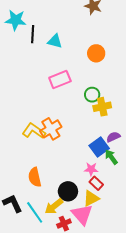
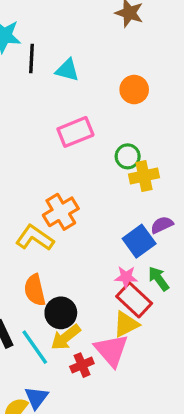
yellow L-shape: (34, 131) -> (35, 238), moved
green arrow: (111, 157) -> (159, 279), moved
red rectangle: (96, 183) -> (134, 300), size x1.5
black circle: (68, 191) -> (61, 313), moved

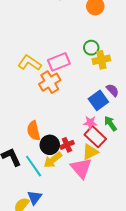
pink rectangle: (75, 132) -> (59, 62), moved
purple semicircle: (162, 225) -> (112, 90), turned 72
yellow L-shape: (35, 238) -> (29, 63), moved
red cross: (82, 365) -> (67, 145), moved

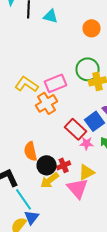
green circle: (91, 48) -> (88, 69), size x1.5
red rectangle: (95, 137) -> (76, 129), moved
cyan line: (34, 166) -> (24, 199), moved

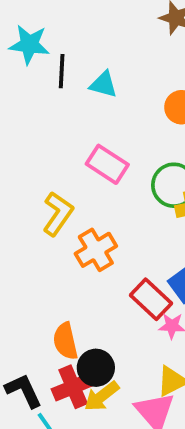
pink rectangle: (56, 83) -> (107, 164), moved, turned 55
yellow L-shape: (27, 84) -> (58, 214), turned 90
red cross: (64, 165) -> (73, 387), moved, size x1.5

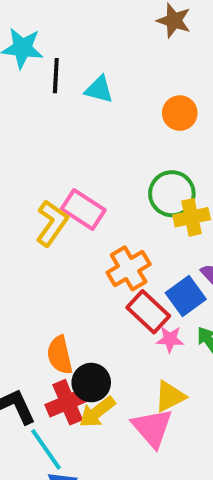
pink rectangle: (107, 164) -> (83, 209), moved
orange cross: (96, 250) -> (129, 268), moved

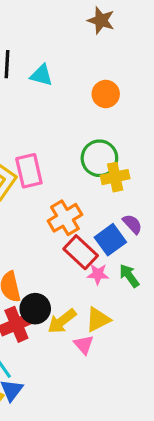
pink rectangle: (83, 209) -> (29, 171), turned 44
yellow arrow: (97, 412) -> (62, 321), moved
pink triangle: (152, 428) -> (84, 345), size x0.6

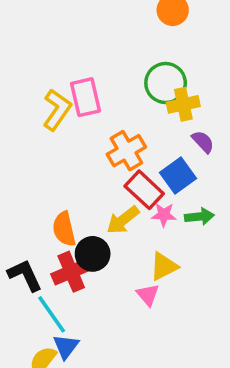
purple semicircle: (132, 224) -> (203, 142), moved
green arrow: (129, 276) -> (199, 217), turned 120
yellow arrow: (62, 321) -> (123, 220), moved

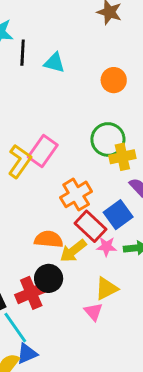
pink rectangle: (85, 97) -> (43, 151), turned 48
orange semicircle: (64, 229) -> (49, 239), moved, turned 108
blue triangle: (66, 346) -> (27, 354), turned 30

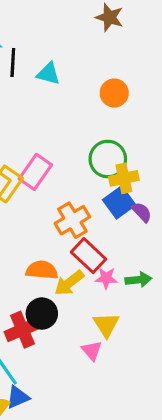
blue square: (118, 215) -> (119, 202), moved
yellow triangle: (106, 289) -> (106, 325), turned -35

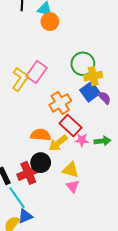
orange circle: (114, 93) -> (50, 22), moved
yellow triangle: (106, 325) -> (71, 170), moved, turned -42

